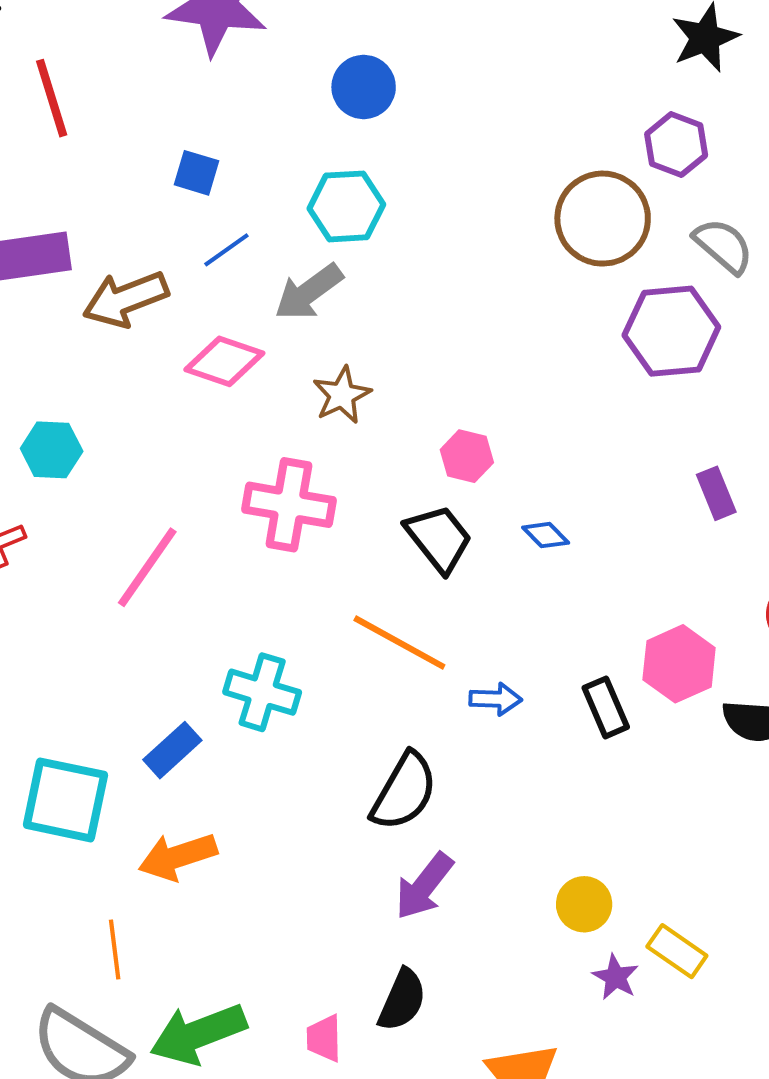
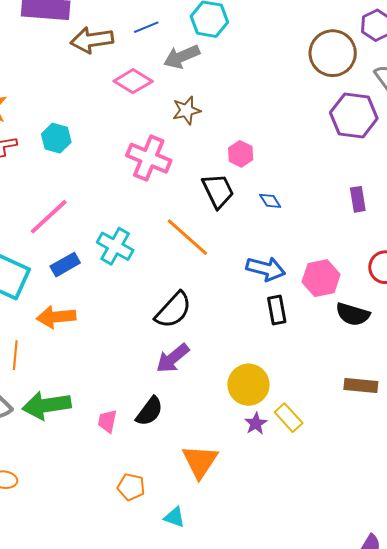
cyan hexagon: (52, 450) -> (56, 138), moved
pink line: (147, 567) -> (49, 217), moved
blue arrow: (496, 699) -> (266, 269), moved, size x1.5
black rectangle: (606, 707) -> (277, 310), moved
yellow circle: (584, 904) -> (248, 385), size x1.5

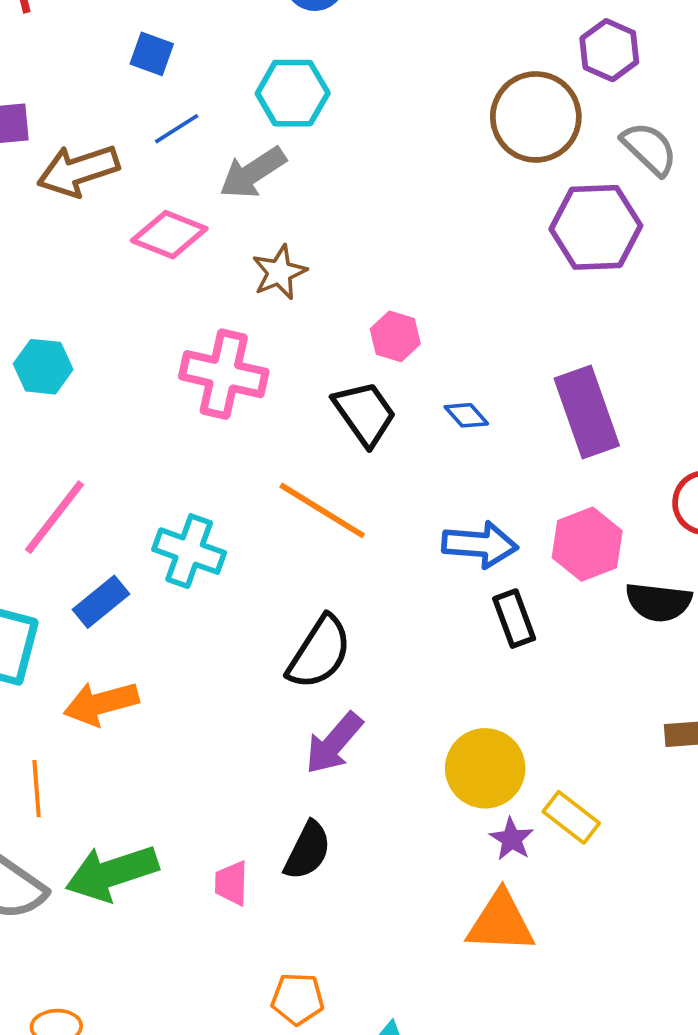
purple rectangle: (358, 199) -> (587, 412), moved, size x1.8
orange triangle: (200, 461) -> (501, 922), moved, turned -51

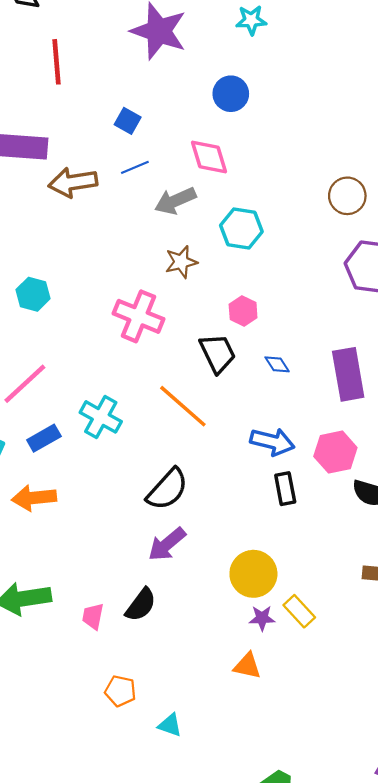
cyan hexagon: (293, 93) -> (241, 229), moved
brown circle: (536, 117) -> (347, 196), size x0.7
pink diamond: (169, 235) -> (209, 157), moved, turned 42
purple star: (512, 839) -> (262, 618), turned 30
orange triangle: (501, 922) -> (247, 666), size x0.7

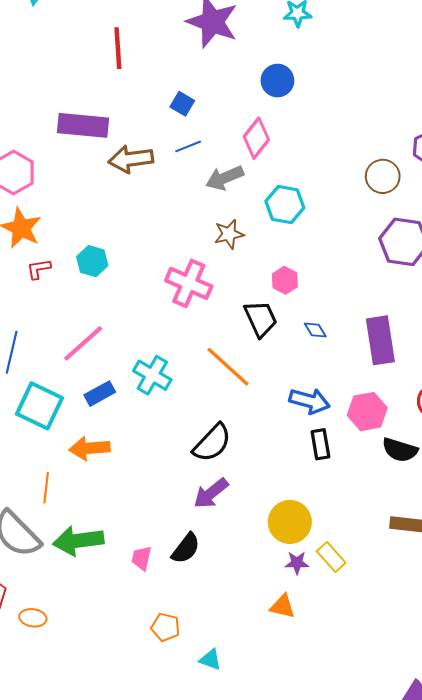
pink diamond: (209, 157) -> (256, 138), turned 54

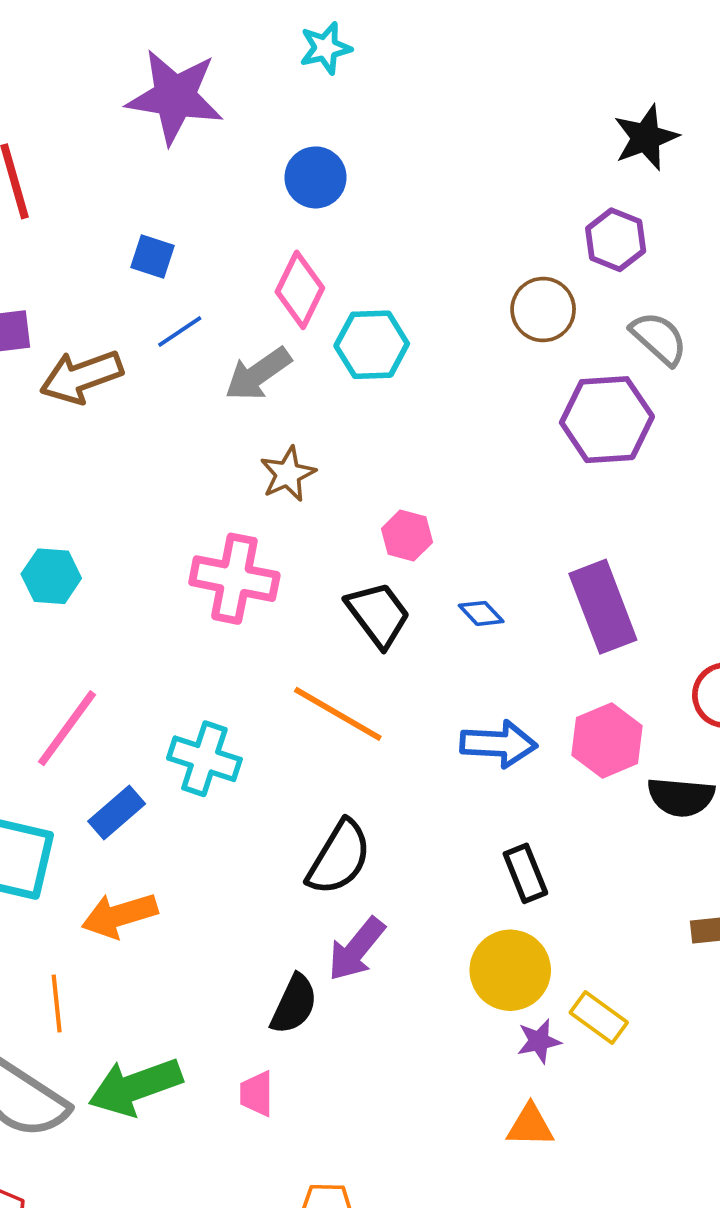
cyan hexagon: (285, 205) -> (372, 345), moved
black rectangle: (320, 444) -> (525, 873), moved
black semicircle: (186, 548) -> (294, 1004), moved

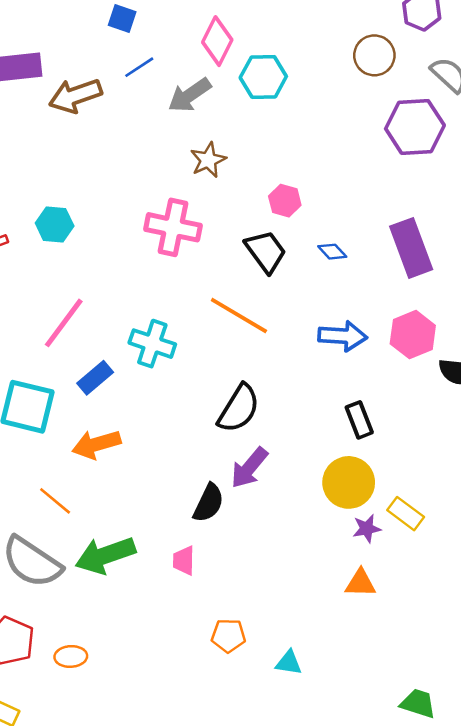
orange line: (57, 1004) -> (55, 501), turned -45

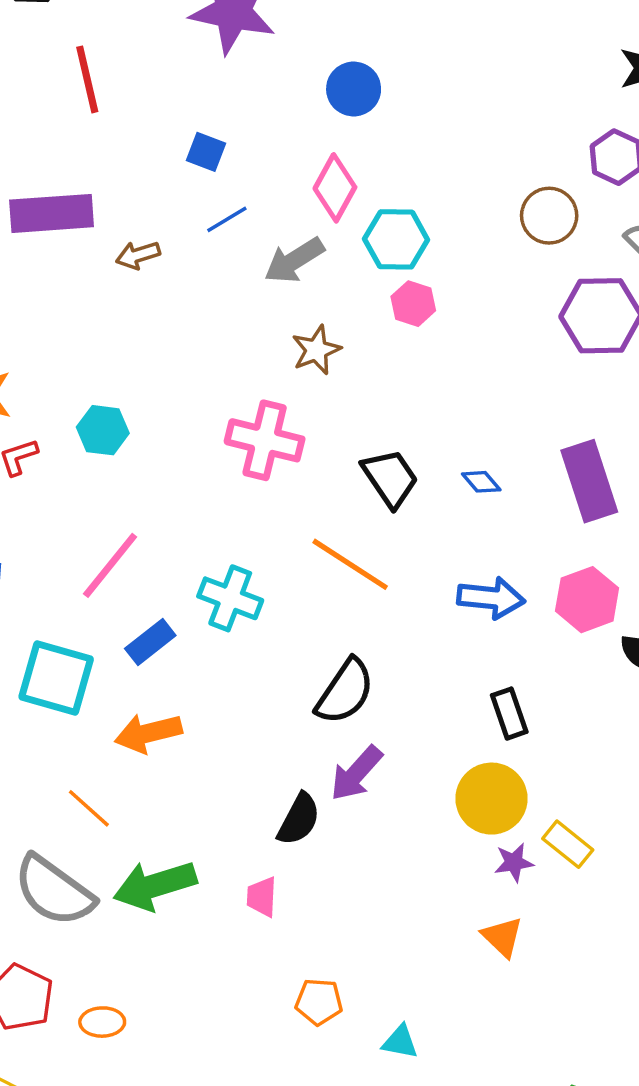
brown arrow: (75, 96) -> (138, 255), size x0.6
pink hexagon: (285, 201) -> (413, 304), moved
orange triangle: (360, 583) -> (502, 937), turned 40

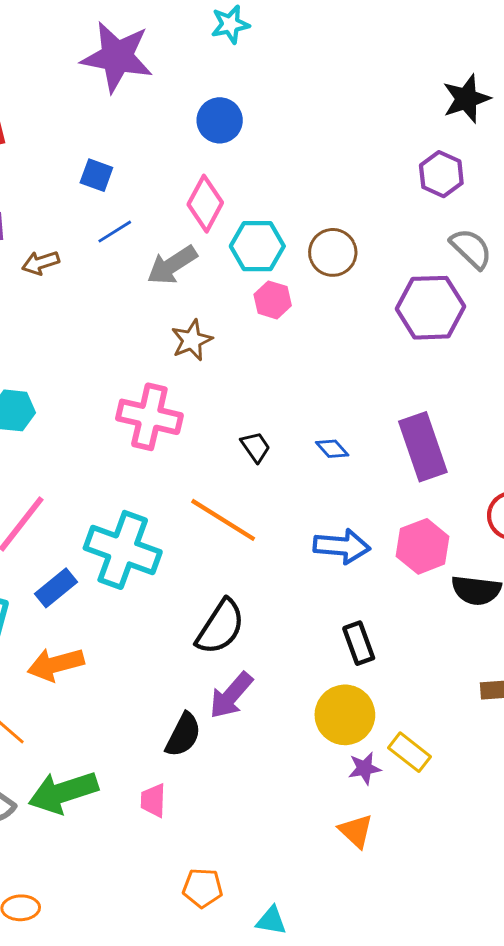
brown circle: (549, 216) -> (333, 252), moved
black trapezoid: (390, 478) -> (255, 447), size x0.6
cyan cross: (230, 598) -> (123, 550), size x1.4

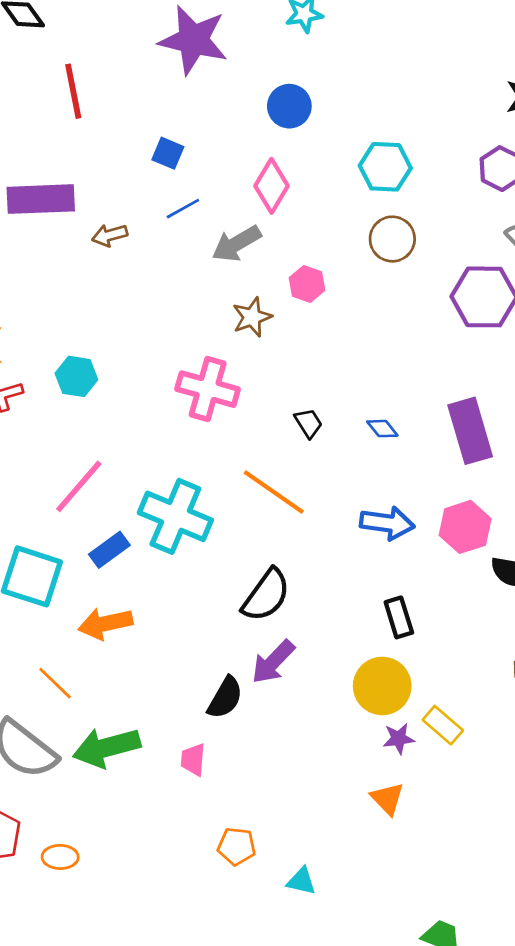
cyan hexagon: (257, 246) -> (385, 167), moved
pink hexagon: (273, 300) -> (307, 284), moved

